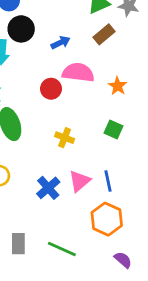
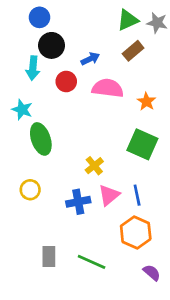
red circle: (51, 89) -> (66, 82), moved
green square: (113, 129) -> (142, 144), size x1.6
yellow cross: (65, 138) -> (94, 166), moved, turned 30
blue cross: (48, 188) -> (78, 202), turned 30

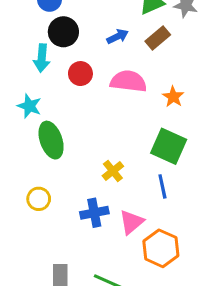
blue arrow: (90, 59) -> (118, 36), moved
pink triangle: (109, 195) -> (131, 222), moved
blue line: (137, 195) -> (162, 186), moved

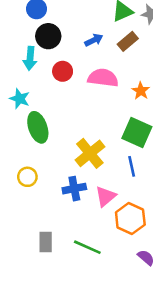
yellow cross: (113, 171) -> (90, 153), size x1.6

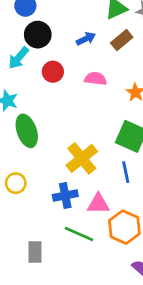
cyan arrow: (30, 58) -> (18, 58), turned 35
pink semicircle: (103, 78) -> (96, 79), size x0.7
pink triangle: (106, 196) -> (98, 204), turned 40
green line: (87, 247) -> (79, 234), moved

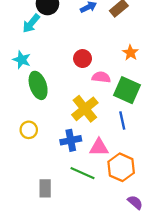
red circle: (53, 72) -> (83, 59), moved
pink semicircle: (96, 79) -> (101, 77), moved

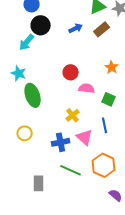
green square: (127, 90) -> (109, 99), size x0.6
yellow cross: (85, 109) -> (73, 115), size x0.6
pink triangle: (99, 147) -> (85, 137), moved, turned 42

